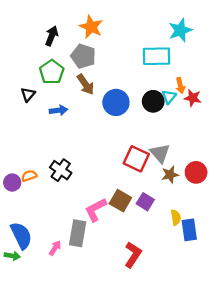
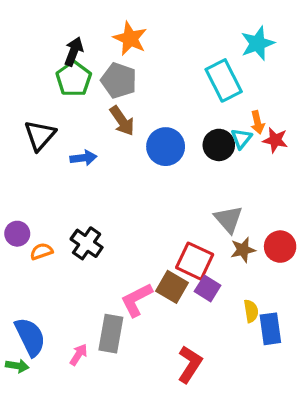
cyan rectangle: (157, 56) -> (224, 80), turned 64
green pentagon: (52, 72) -> (74, 79), moved
black triangle: (28, 95) -> (40, 135), size x1.5
red square: (136, 159) -> (195, 261), moved
purple circle: (12, 183) -> (17, 234), moved

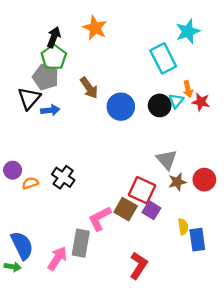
gray pentagon: (119, 80) -> (46, 77), moved
blue arrow: (83, 158) -> (50, 110), moved
pink arrow: (79, 355) -> (57, 258), size x1.5

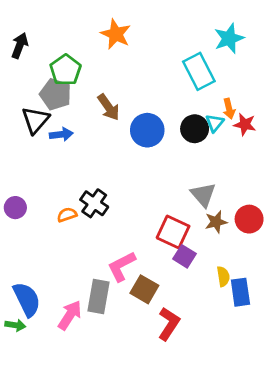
black arrow: (54, 37) -> (20, 46), moved
black cross: (63, 177) -> (94, 203), moved
orange semicircle: (30, 183) -> (67, 215), moved
brown square: (126, 209) -> (144, 289), moved

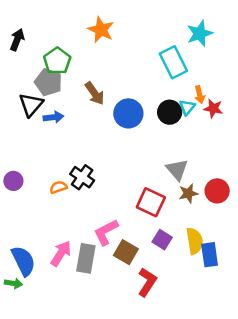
purple square: (185, 256) -> (162, 240), moved
yellow semicircle: (223, 276) -> (195, 241), size x1.5
pink arrow: (70, 315) -> (61, 253), moved

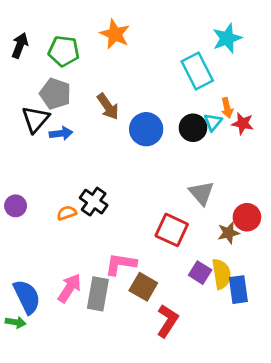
green pentagon: (57, 61) -> (64, 51), moved, turned -30
brown star: (188, 193) -> (228, 233), moved
pink L-shape: (106, 232) -> (121, 264), turned 36
purple square: (162, 240) -> (200, 273), moved

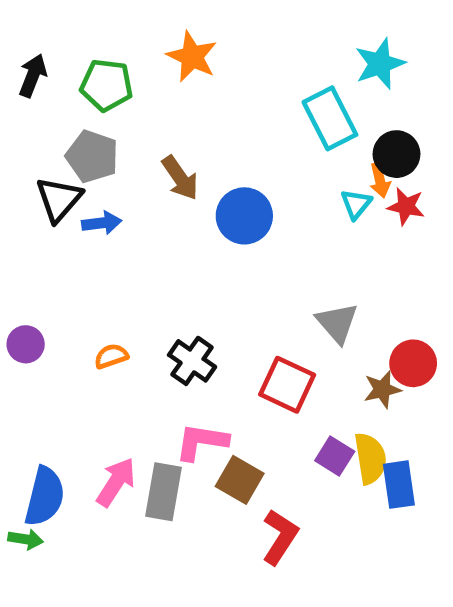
black circle: (193, 128) -> (396, 154), moved
black cross: (94, 202) -> (192, 361), moved
blue semicircle: (27, 297) -> (45, 496), turned 40

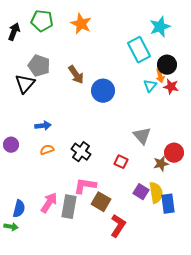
green pentagon: (106, 85) -> (42, 21), moved
blue arrow: (102, 223) -> (43, 126), moved
red square: (287, 385) -> (121, 162), size x0.6
blue semicircle: (45, 496) -> (19, 209), size x0.7

